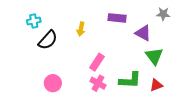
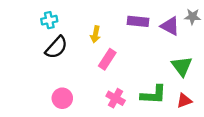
cyan cross: (34, 21) -> (49, 20), moved
purple triangle: (143, 33) -> (170, 26), moved
pink rectangle: (97, 62) -> (107, 59), moved

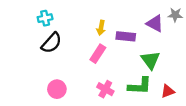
purple rectangle: (138, 21) -> (126, 36), moved
yellow arrow: (95, 34) -> (101, 28), moved
green triangle: (182, 66) -> (151, 60), moved

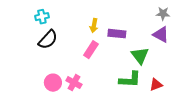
purple triangle: (155, 23) -> (161, 35), moved
pink cross: (105, 89) -> (74, 83), moved

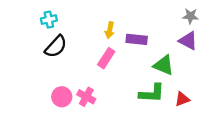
green triangle: (140, 56) -> (164, 65), turned -30

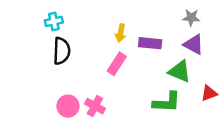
gray star: (190, 16) -> (191, 18), moved
purple triangle: (188, 41) -> (194, 44), moved
black semicircle: (56, 46) -> (62, 51), turned -40
red triangle: (182, 99) -> (209, 93), moved

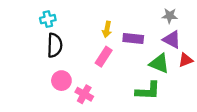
red triangle: (209, 93) -> (186, 60), moved
pink circle: (68, 106) -> (61, 81), moved

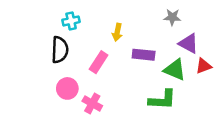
gray star: (170, 16) -> (172, 17), moved
cyan cross: (48, 19) -> (71, 21), moved
purple rectangle: (133, 38) -> (144, 55), moved
pink rectangle: (104, 57) -> (99, 62), moved

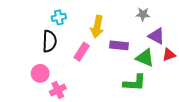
yellow arrow: (117, 32) -> (97, 27), size x1.5
pink circle: (67, 88) -> (40, 73), moved
pink cross: (92, 103) -> (58, 90), moved, turned 35

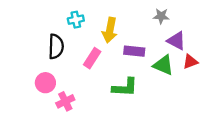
cyan cross: (59, 17) -> (76, 20), moved
green L-shape: (135, 83) -> (125, 87), moved

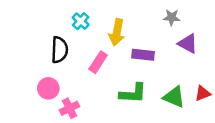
cyan cross: (76, 20) -> (81, 21), turned -35
red triangle: (190, 62) -> (203, 93), moved
green triangle: (163, 65) -> (174, 97), moved

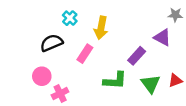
gray star: (172, 17) -> (175, 15), moved
black semicircle: (60, 50) -> (51, 43), turned -115
purple rectangle: (143, 55) -> (137, 56), moved, turned -54
green triangle: (174, 97) -> (151, 84), turned 30

